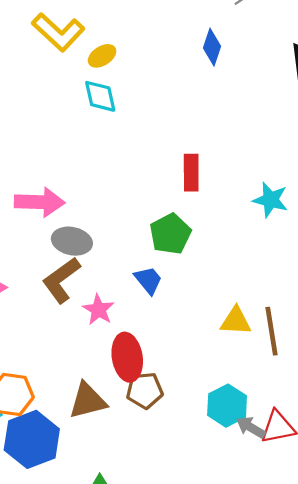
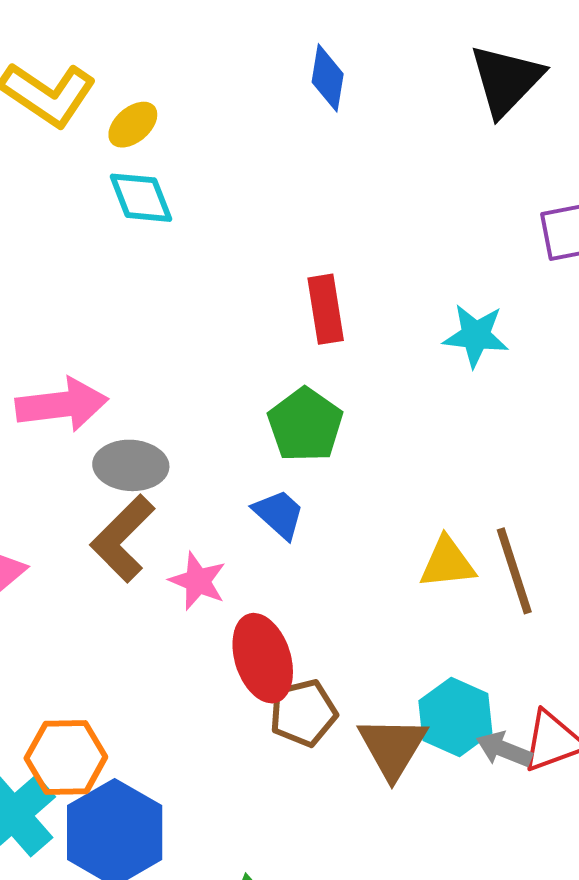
brown triangle: (88, 401) -> (393, 747), moved, turned -36

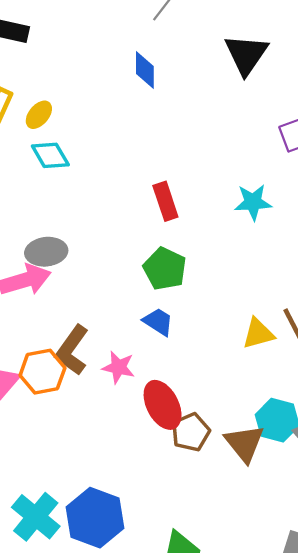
gray ellipse: (131, 465) -> (46, 252), moved
orange hexagon: (66, 758) -> (42, 372), moved

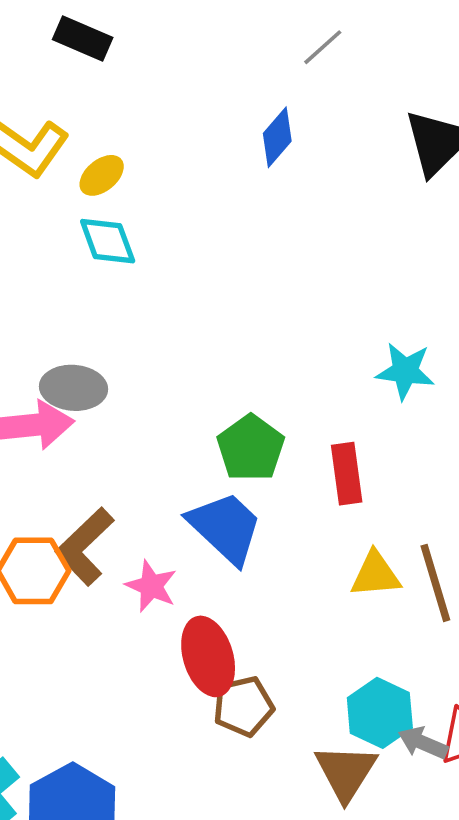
blue diamond: (145, 70) -> (277, 137), turned 30
red rectangle: (165, 201) -> (347, 474), moved
blue trapezoid: (158, 322) -> (225, 528), size x1.6
brown triangle: (244, 443) -> (346, 772), moved

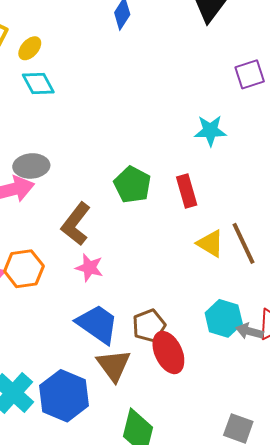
blue trapezoid: (225, 528) -> (97, 324), moved
brown L-shape: (85, 546) -> (76, 224), moved
yellow triangle: (375, 574) -> (210, 243), turned 44
red ellipse: (208, 656) -> (168, 352), moved
brown triangle: (346, 772) -> (114, 365), moved

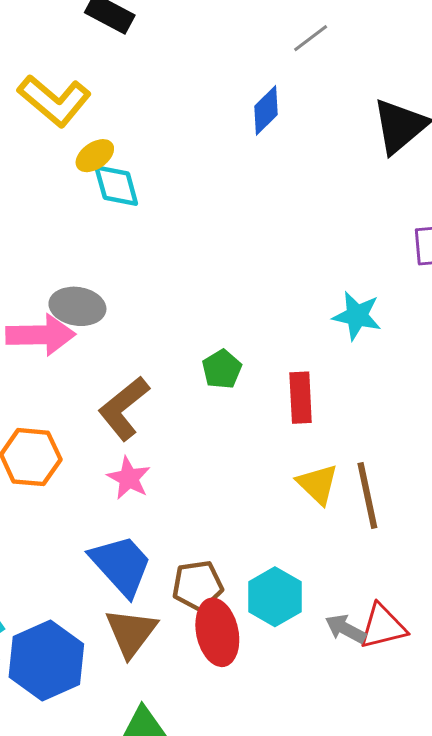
yellow ellipse: (30, 48) -> (95, 156), moved
green pentagon: (132, 185) -> (222, 369), size x0.7
cyan hexagon: (224, 318) -> (275, 597), moved

